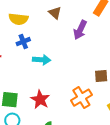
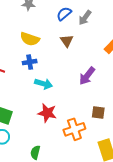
purple arrow: (80, 30) -> (87, 76), moved
red star: (40, 100) -> (47, 113), moved, turned -30

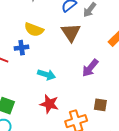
brown triangle: (67, 41) -> (71, 32), size x1.5
blue cross: (30, 62) -> (22, 48), moved

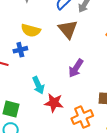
purple arrow: (90, 68) -> (76, 68), moved
cyan arrow: (47, 75) -> (38, 85), moved, turned 54

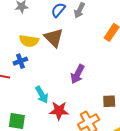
brown triangle: (68, 29) -> (54, 38), moved

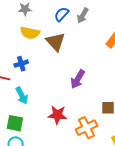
yellow semicircle: (29, 41) -> (30, 33), moved
cyan arrow: (42, 95) -> (22, 96), moved

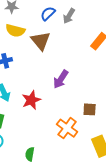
red star: (57, 115) -> (31, 100), moved, turned -30
orange cross: (86, 128) -> (67, 128), turned -30

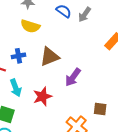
blue semicircle: (48, 14) -> (64, 11), turned 77
brown triangle: (41, 41) -> (49, 57), moved, turned 45

